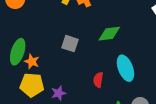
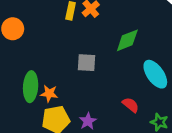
red semicircle: (98, 80) -> (131, 105), moved, turned 136

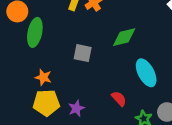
green ellipse: (31, 87) -> (35, 32), moved

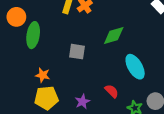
purple star: (76, 108) -> (82, 102), moved

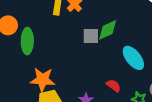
gray square: (77, 52) -> (91, 36), moved
orange star: (43, 75) -> (43, 80), size x1.6

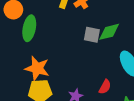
red semicircle: (114, 86) -> (105, 87), turned 72

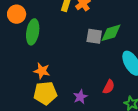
orange star: (37, 68) -> (42, 71), size x0.7

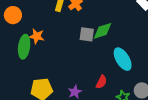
green ellipse: (33, 32) -> (24, 47), moved
orange star: (42, 71) -> (37, 36), moved

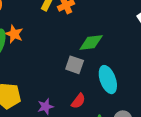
gray square: (87, 34) -> (75, 65), moved

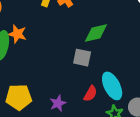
cyan ellipse: (108, 80) -> (112, 86), moved

